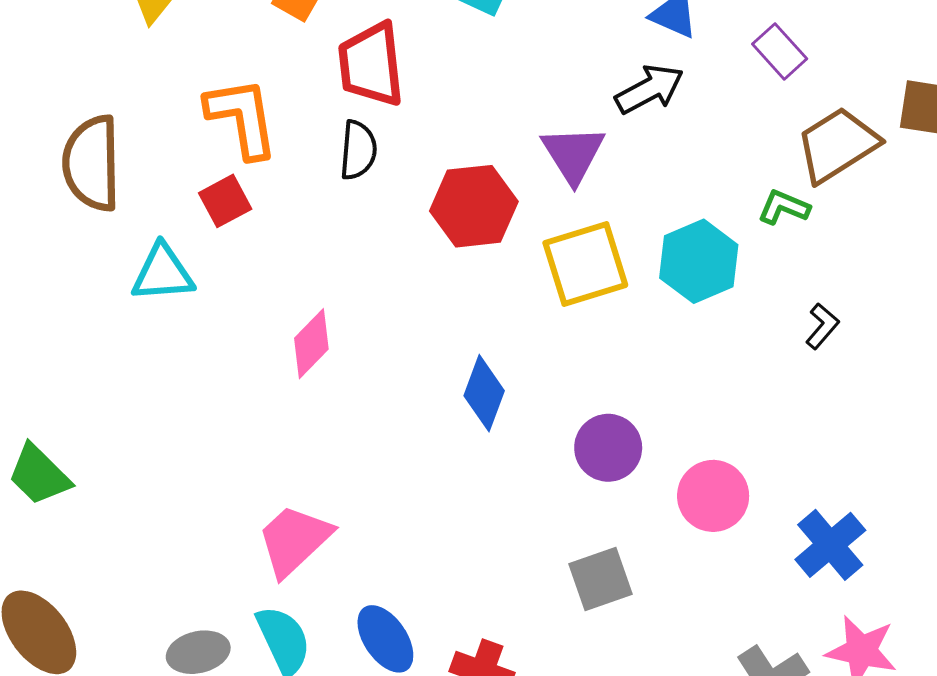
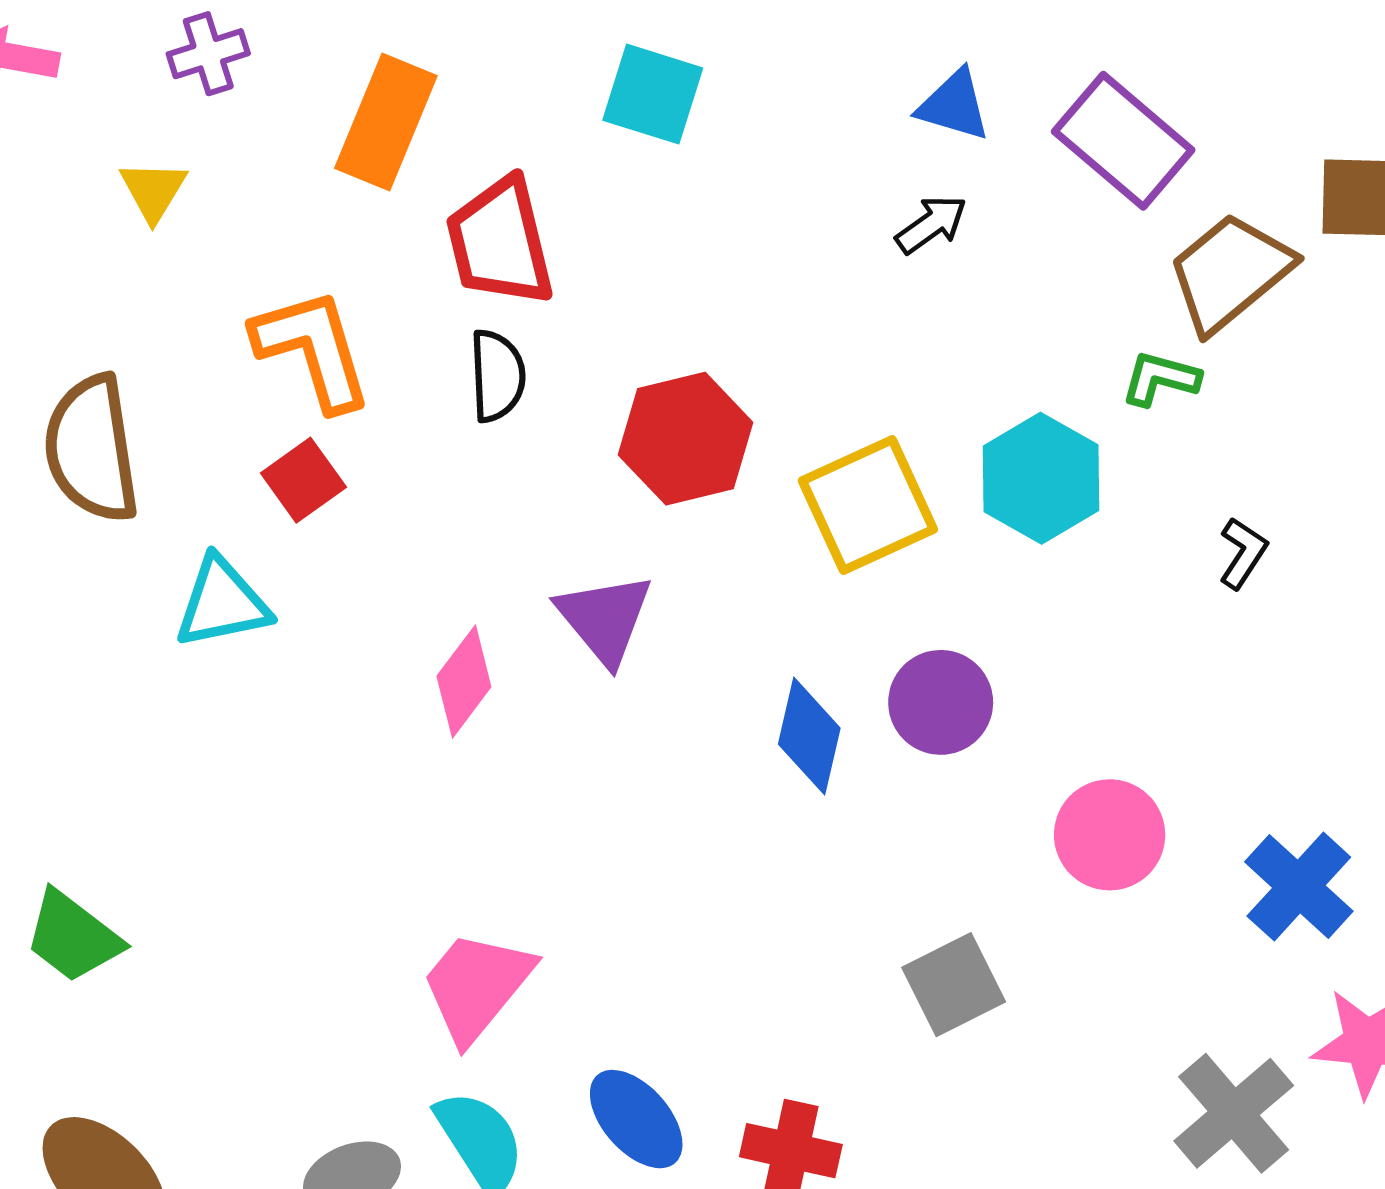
purple rectangle: (780, 51) -> (1123, 141), size x1.6
black arrow: (649, 89) -> (931, 224), size x0.7
purple triangle: (573, 154) -> (605, 619), moved
blue diamond: (484, 393) -> (809, 736), moved
purple circle: (608, 448) -> (941, 702), moved

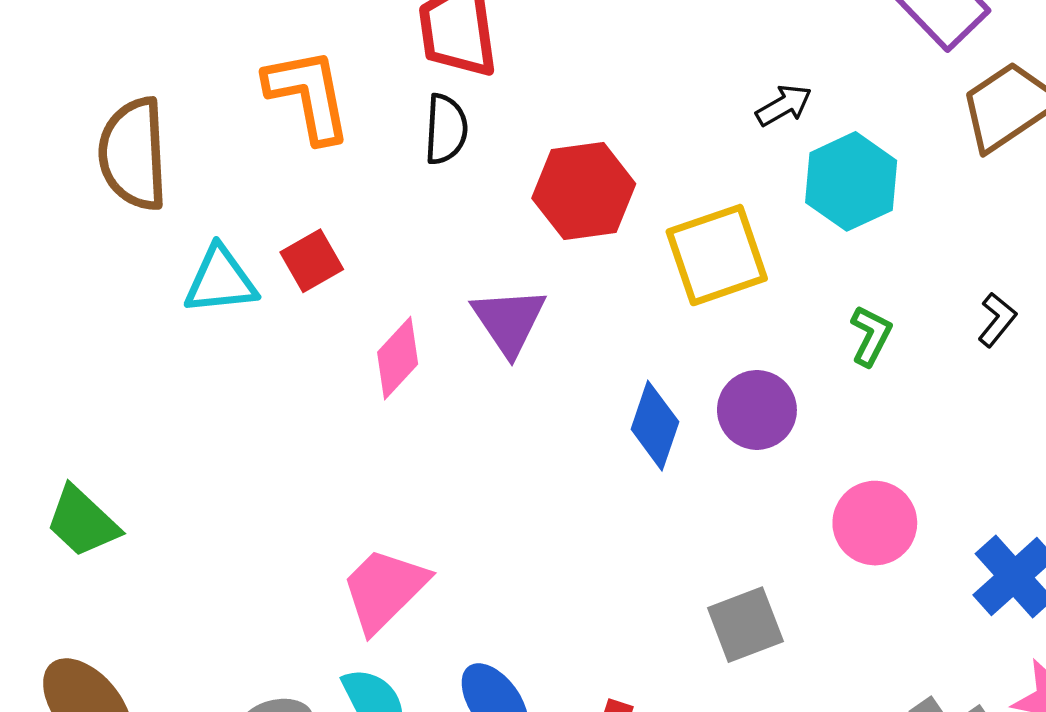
black arrow: (931, 224) -> (784, 105), moved
green L-shape: (1160, 379) -> (871, 336), moved, turned 96
cyan hexagon: (1041, 478) -> (851, 181), moved
red square: (303, 480) -> (312, 261), moved

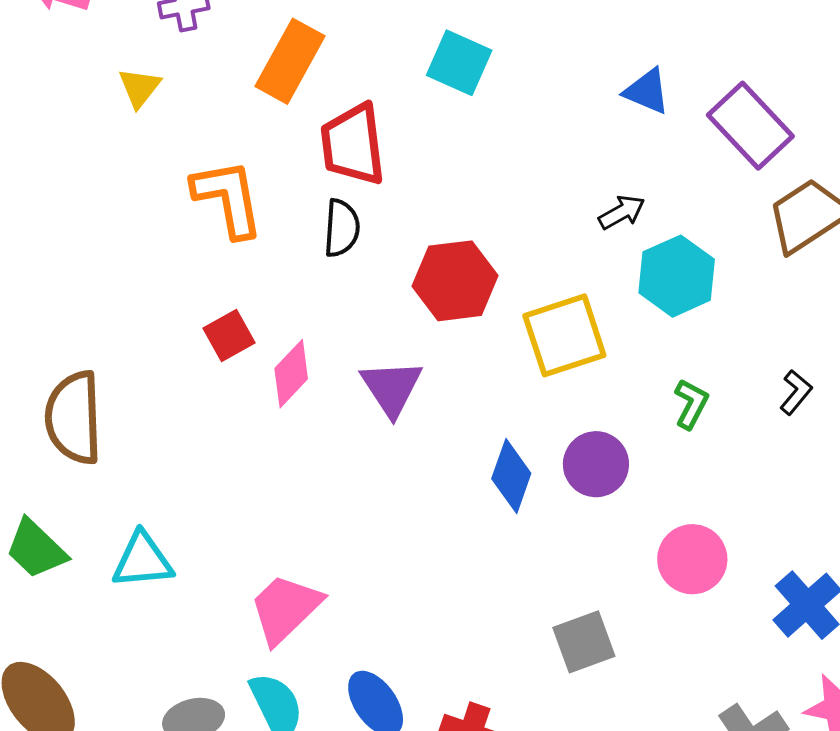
brown semicircle: (133, 154) -> (74, 418), moved
cyan triangle: (220, 280) -> (143, 560), moved
pink diamond: (398, 358) -> (291, 374), moved

